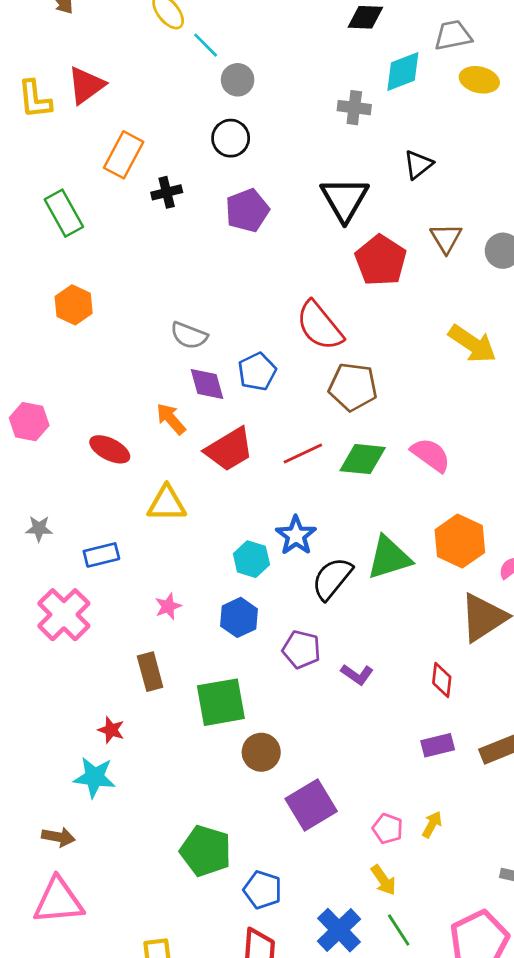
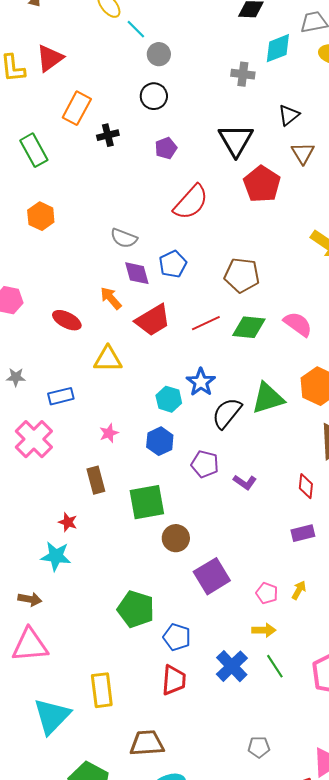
purple pentagon: (247, 210) -> (166, 148), size x0.7
brown triangle: (446, 238) -> (303, 153), moved
red semicircle: (320, 326) -> (191, 202), moved, turned -99
yellow arrow: (383, 880) -> (264, 630), turned -55

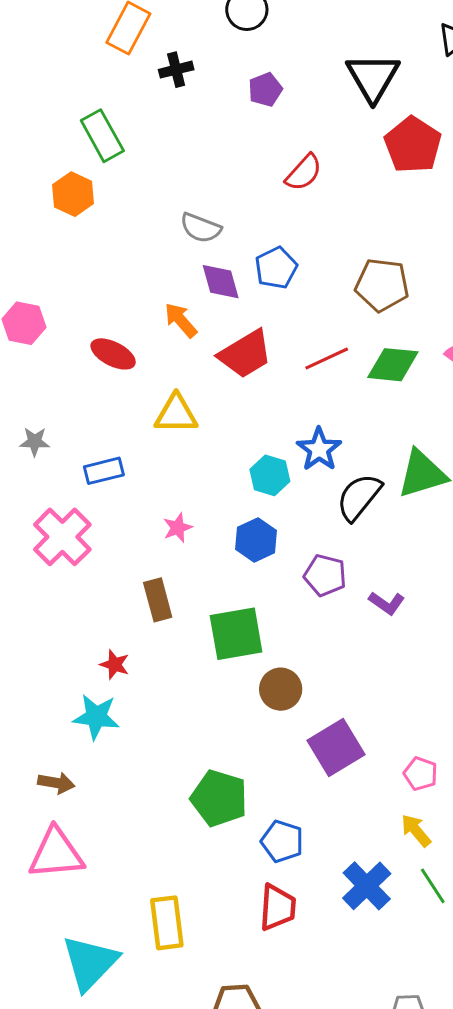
green rectangle: (34, 150) -> (102, 136), moved
red semicircle: (191, 202) -> (304, 173), size x0.7
yellow arrow: (264, 630) -> (416, 831), turned -130

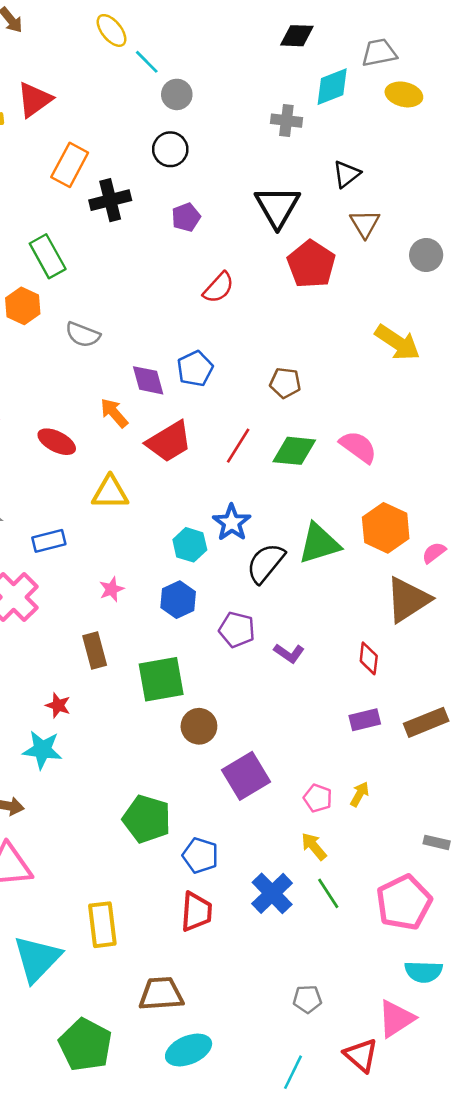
black cross: (176, 70) -> (110, 200), size x1.4
gray semicircle: (201, 228) -> (83, 335), moved
brown pentagon: (382, 285) -> (285, 383), size x0.7
red line: (327, 359) -> (238, 446), turned -33

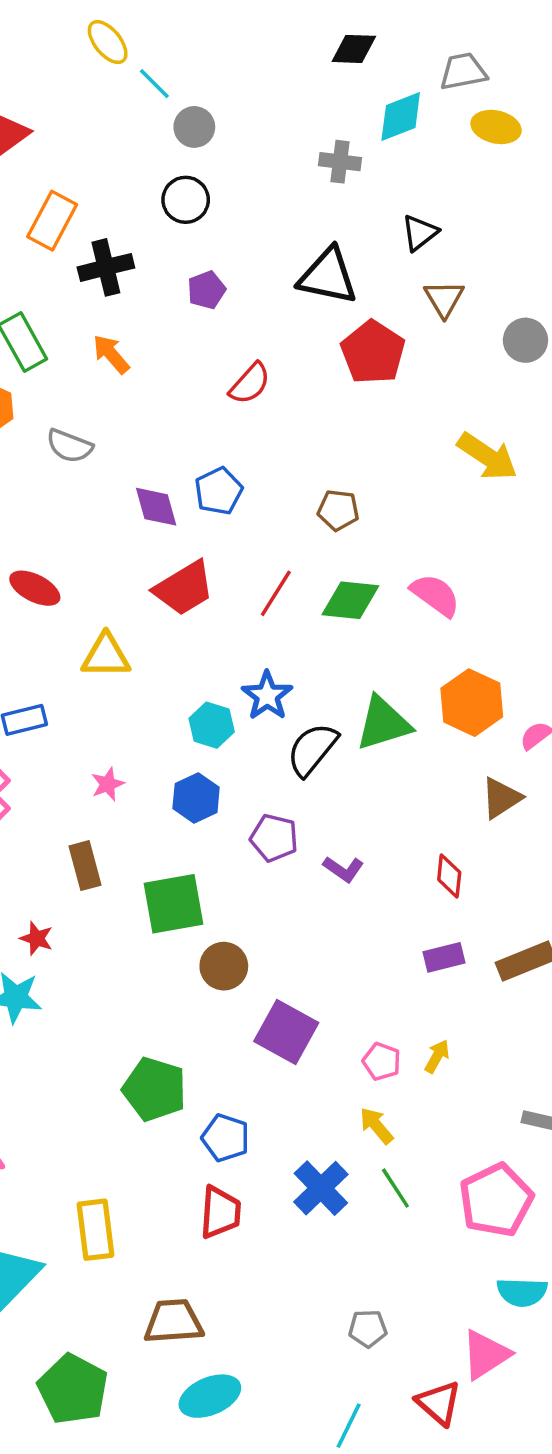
black triangle: (277, 207) -> (328, 276), turned -48
orange arrow: (114, 413) -> (111, 354), moved
brown triangle: (408, 600) -> (501, 798), size x0.7
purple square: (246, 776) -> (286, 1032), turned -30

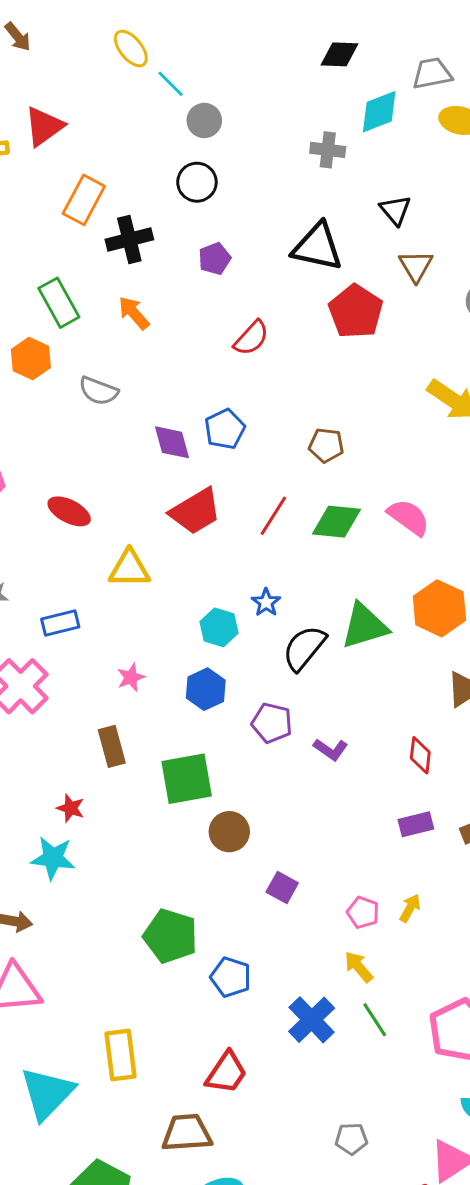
black triangle: (420, 233) -> (395, 210), turned -32
blue star: (267, 696) -> (266, 602), size x0.7
purple square: (286, 1032) -> (282, 888), size x0.6
red trapezoid: (220, 1212) -> (226, 1073), moved, turned 30

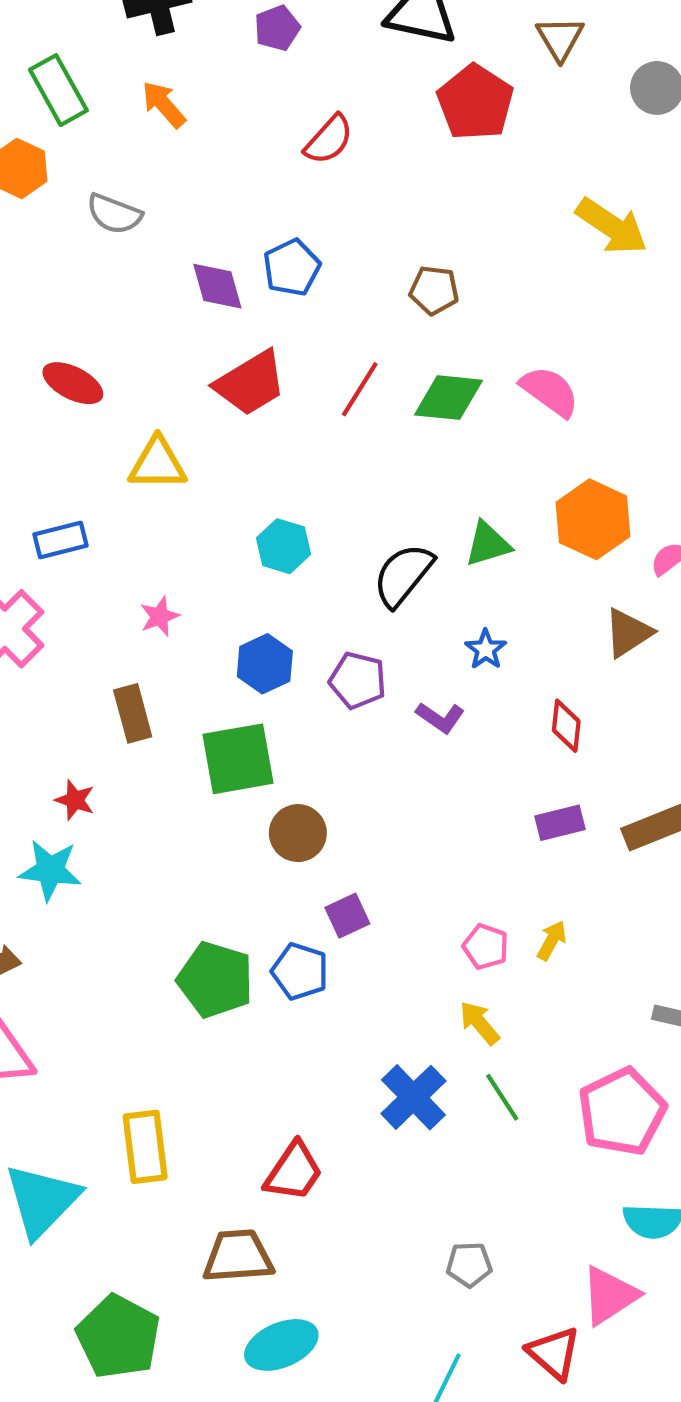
blue star: (266, 602) -> (486, 649), moved
green triangle: (364, 626) -> (488, 544), size x0.7
blue hexagon: (206, 689) -> (265, 664), moved
purple square: (282, 888) -> (347, 916), moved, turned 36
blue pentagon: (231, 977) -> (300, 971), moved

